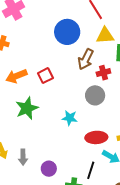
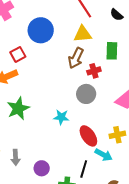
blue circle: (67, 32) -> (41, 30), moved
yellow triangle: (105, 36) -> (83, 34), moved
red square: (45, 76) -> (18, 54), moved
red ellipse: (96, 137) -> (88, 136), turned 60

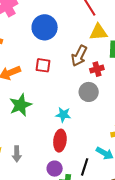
yellow triangle: (83, 34) -> (98, 32), moved
red square: (18, 54) -> (43, 65), moved, turned 35
red ellipse: (88, 136) -> (60, 141), moved, turned 40
purple circle: (42, 168) -> (55, 169), moved

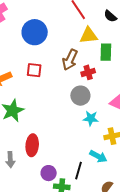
cyan star: (63, 115) -> (91, 118), moved
red ellipse: (60, 141) -> (32, 145), moved

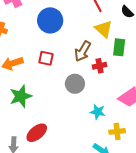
yellow triangle: (89, 35) -> (104, 29), turned 42
gray circle: (80, 96) -> (75, 84), moved
red ellipse: (32, 145) -> (37, 133), turned 40

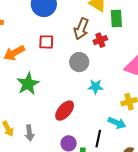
cyan star: (98, 112) -> (96, 87), moved
red ellipse: (37, 133) -> (65, 111), moved

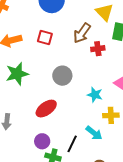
gray circle: (79, 62) -> (62, 76), moved
cyan star: (96, 87) -> (95, 95), moved

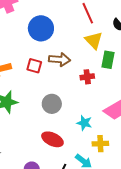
brown arrow: (82, 33) -> (60, 59), moved, turned -120
red ellipse: (46, 109) -> (52, 139), moved, turned 60

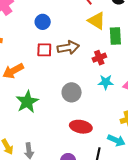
blue circle: (41, 28) -> (43, 22), size x0.6
red square: (34, 66) -> (44, 50), moved
cyan star: (84, 123) -> (106, 82), moved

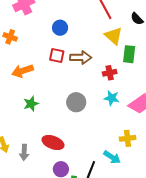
green star: (27, 102) -> (31, 104), size x0.7
red ellipse: (81, 127) -> (53, 143), moved

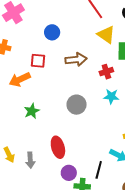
red square: (57, 56) -> (38, 61), moved
red ellipse: (53, 143) -> (58, 147), turned 60

